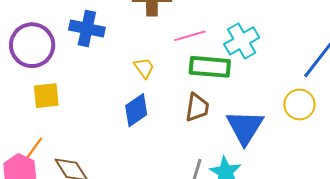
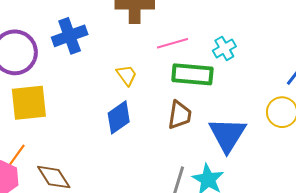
blue cross: (87, 29) -> (70, 36), turned -32
cyan cross: (242, 41) -> (224, 48), size x0.7
yellow square: (46, 96) -> (29, 103), size x1.4

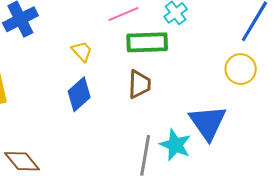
blue triangle: (227, 135) -> (208, 122), moved

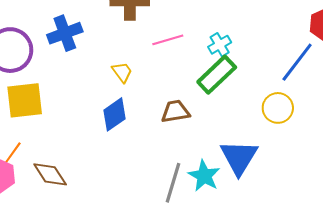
green rectangle: (147, 42) -> (217, 75), moved, turned -48
brown trapezoid: (139, 84) -> (175, 111), turned -108

